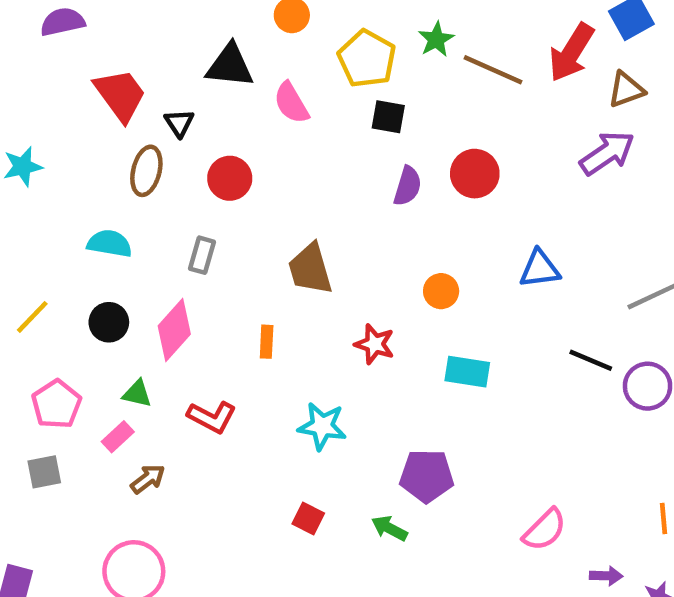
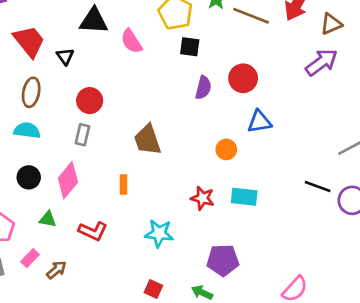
brown ellipse: (146, 171) -> (31, 92), moved
red circle: (230, 178) -> (90, 101), moved
blue triangle: (540, 269) -> (259, 122), moved
red star: (375, 344) -> (203, 198), moved
pink rectangle: (118, 437) -> (30, 258), moved

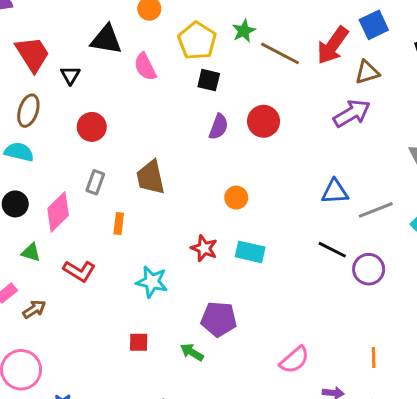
blue triangle: (259, 122) -> (335, 192), moved
gray rectangle: (82, 135) -> (95, 182), moved
red square: (153, 289) -> (139, 342), turned -30

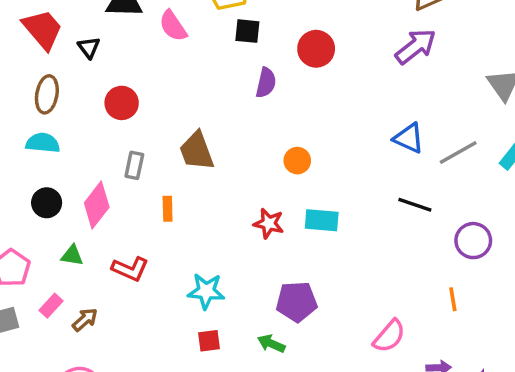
red circle: (264, 121) -> (316, 49), moved
blue triangle: (335, 192) -> (409, 138), turned 36
purple circle: (369, 269) -> (473, 241), moved
cyan star: (152, 282) -> (206, 291), moved
orange line: (374, 357) -> (453, 299), moved

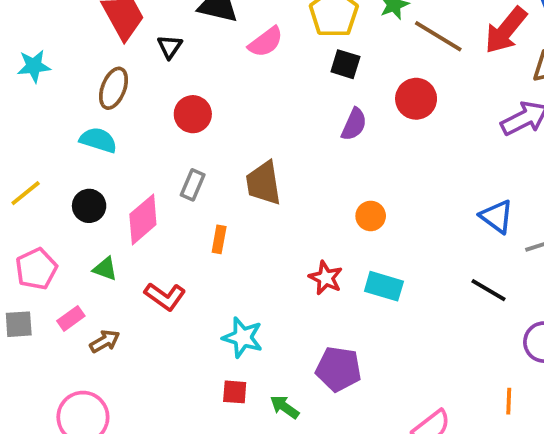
pink semicircle: (173, 26) -> (266, 42), turned -104
green arrow: (271, 344) -> (285, 407), moved

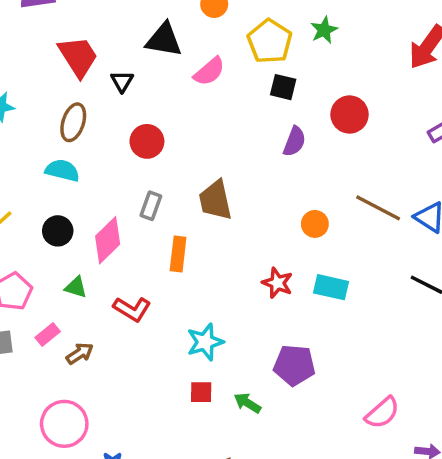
brown line: (438, 36) -> (378, 208), moved
orange rectangle: (219, 239) -> (178, 254), size x1.4
cyan star: (243, 337) -> (205, 342), turned -30

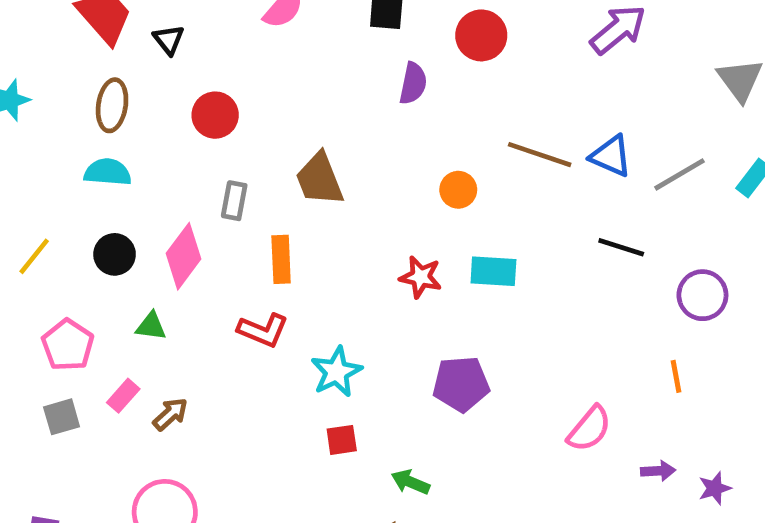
red L-shape: (132, 309) -> (263, 330), moved
green arrow: (247, 403) -> (410, 482), moved

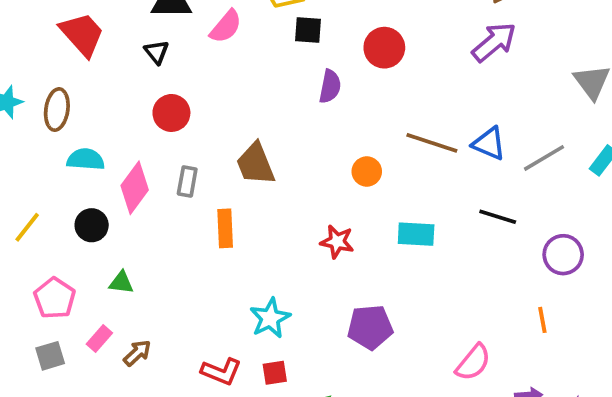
black triangle: (169, 40) -> (157, 52), moved
brown ellipse: (112, 105) -> (57, 110), moved
pink diamond: (184, 256) -> (135, 188), moved
cyan rectangle: (493, 271) -> (416, 234), moved
red L-shape: (263, 330) -> (221, 372), moved

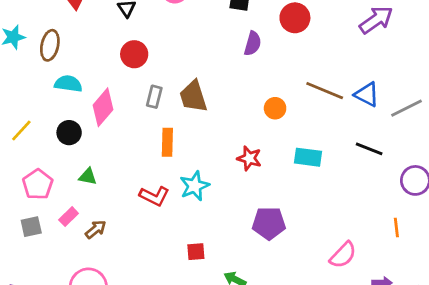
gray rectangle: (187, 182) -> (154, 97), moved
cyan star: (270, 318) -> (195, 186), moved
red L-shape: (221, 372) -> (154, 196), moved

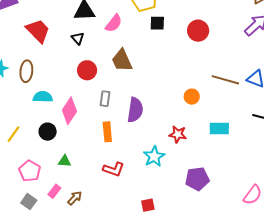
purple semicircle: (253, 43) -> (135, 110), moved, size x1.4
brown trapezoid: (193, 96) -> (122, 60), moved
orange rectangle: (167, 142) -> (107, 132), moved
cyan star: (195, 186) -> (154, 156), moved
gray square: (31, 227) -> (29, 202), turned -35

